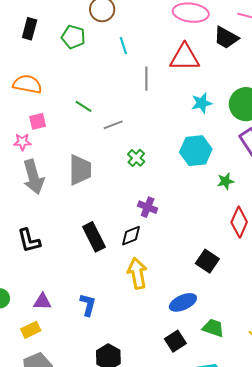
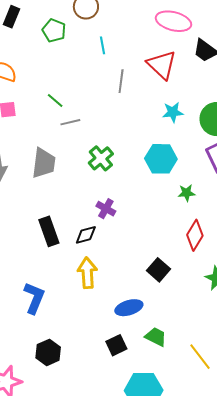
red triangle: (185, 57) -> (162, 65), turned 36
gray line: (113, 125) -> (70, 122), moved
green cross: (136, 158) -> (101, 158), size x1.4
blue L-shape: (88, 305) -> (34, 298), size x1.4

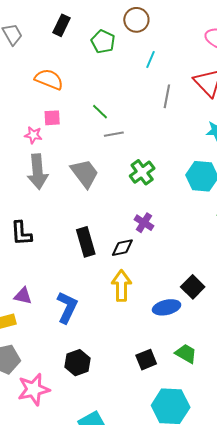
cyan line: (102, 45) -> (151, 59), turned 30
gray trapezoid: (44, 163) -> (85, 173), turned -48
blue ellipse: (129, 308) -> (167, 307), moved

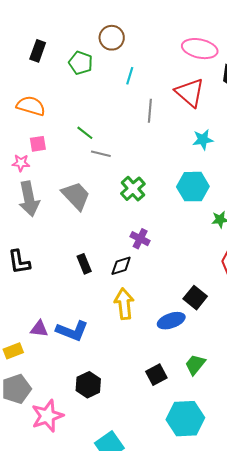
gray line: (114, 134) -> (101, 154), turned 30
black rectangle: (86, 242) -> (84, 264), size x0.7
purple triangle: (23, 296) -> (39, 329), moved
blue L-shape: (67, 307) -> (72, 331), turned 92
green trapezoid: (186, 354) -> (195, 365), turned -75

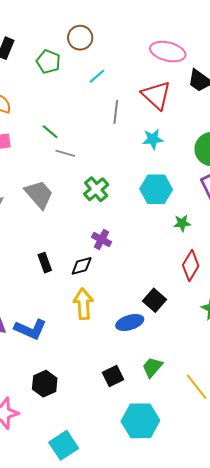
cyan line: (130, 76) -> (97, 76), turned 30
cyan star: (203, 140) -> (153, 139), moved

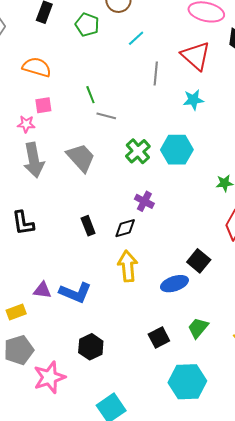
green line: (50, 132) -> (90, 95), turned 30
cyan hexagon: (156, 189) -> (177, 150), moved

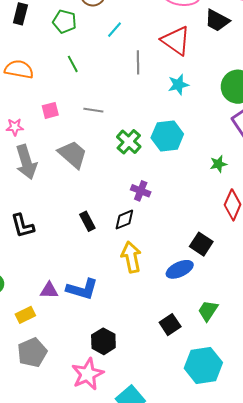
green line: (90, 95) -> (73, 64), moved
pink square: (43, 105) -> (50, 110), moved
pink star: (49, 377) -> (88, 374), moved

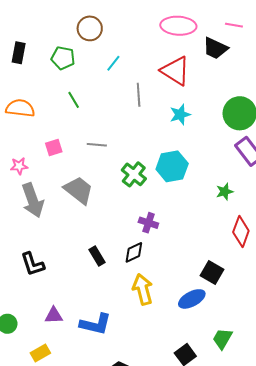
purple triangle: (49, 290) -> (54, 315), moved

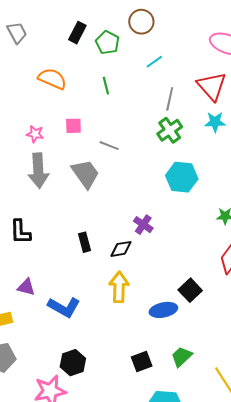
black rectangle: (19, 53) -> (77, 33), moved
cyan star: (180, 115) -> (215, 122), moved
gray line: (97, 145) -> (109, 146), moved
green cross: (134, 174) -> (170, 130), moved

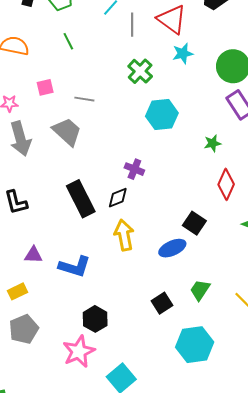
gray line: (170, 99) -> (132, 25), moved
black rectangle: (85, 242) -> (81, 199), size x1.8

